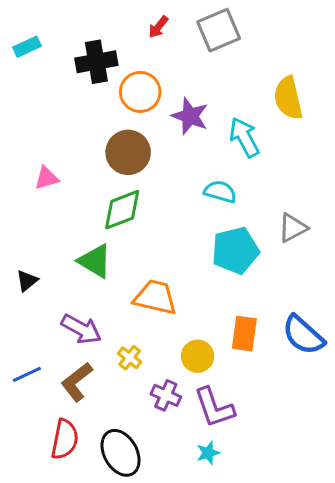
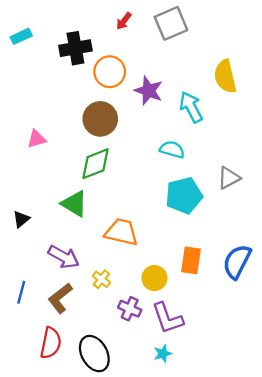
blue semicircle: (303, 335) -> (237, 262), turned 75
blue line: (27, 374) -> (21, 292), turned -50

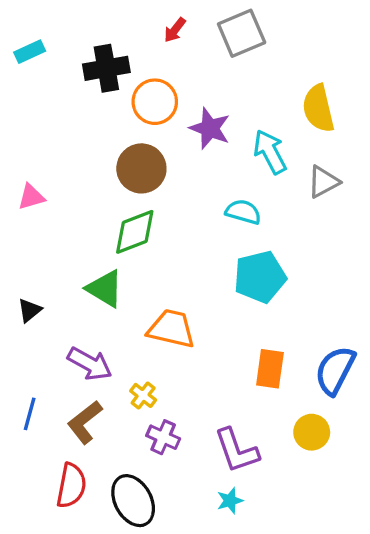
pink triangle: (37, 139) -> (31, 197), moved
gray triangle: (229, 178) -> (323, 182), moved
yellow circle: (154, 278) -> (312, 432), moved
purple cross: (130, 309) -> (163, 437), moved

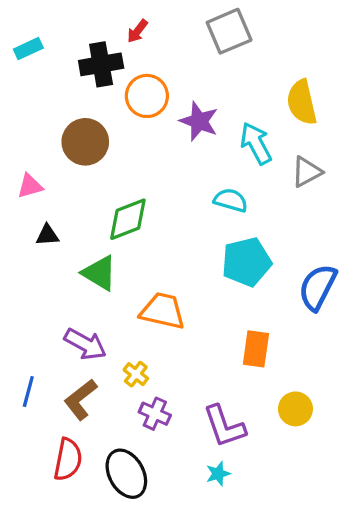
red arrow: (175, 30) -> (137, 31), moved
brown circle: (141, 168) -> (85, 142), moved
black triangle: (30, 310) -> (47, 235), moved, turned 35
blue semicircle: (335, 370) -> (318, 287), moved

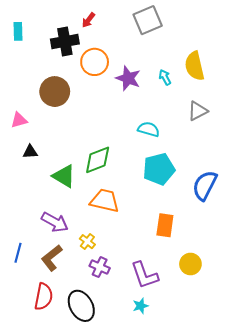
cyan rectangle: (28, 49) -> (18, 31), turned -66
cyan arrow: (256, 143) -> (165, 77), moved, size x0.6
green diamond: (128, 219) -> (98, 160), moved

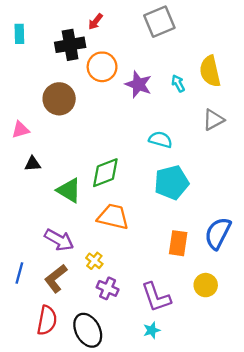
blue semicircle: (205, 185) -> (218, 233), moved

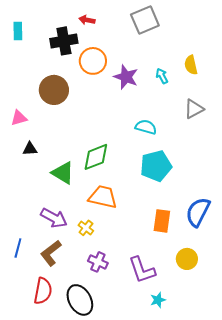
red arrow: (95, 22) -> (87, 20), turned 63
yellow semicircle: (210, 71) -> (191, 65), size x0.7
yellow cross: (94, 261) -> (86, 228), moved
cyan star: (152, 330) -> (158, 300), moved

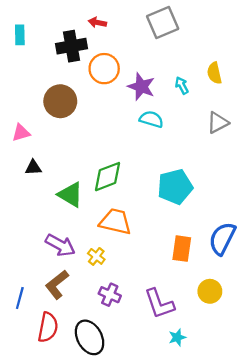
cyan semicircle: (146, 127) -> (151, 119), moved
blue line: (18, 248) -> (20, 298), moved

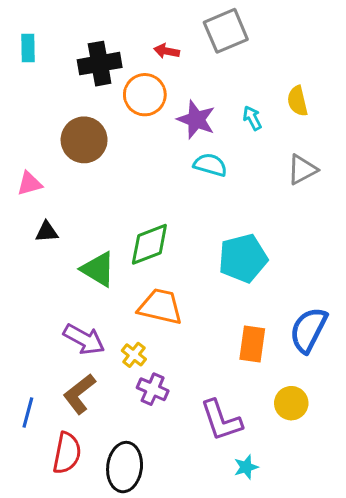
red arrow: (97, 22) -> (167, 51), moved
purple cross: (110, 295) -> (153, 389), moved
black ellipse: (90, 337) -> (125, 467), turned 36

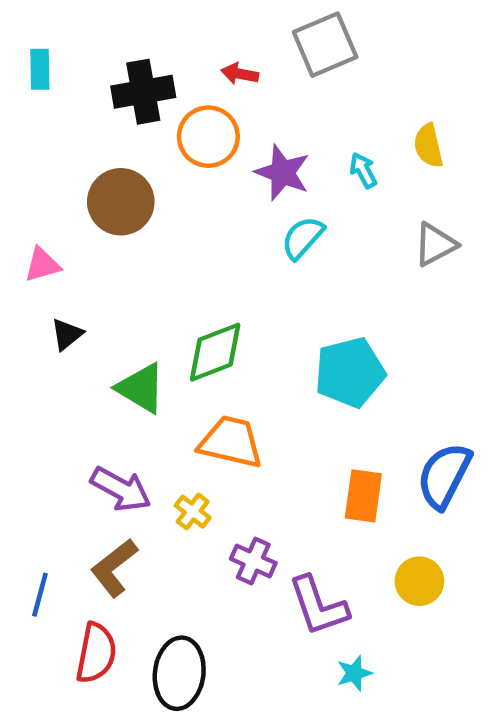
cyan semicircle: (210, 165) -> (303, 238), turned -64
black triangle: (47, 232) -> (67, 334), turned -35
purple cross: (153, 389) -> (253, 561), moved

